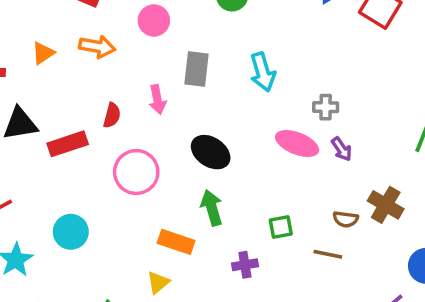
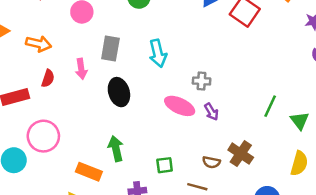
orange arrow: (97, 47) -> (39, 44), moved
black ellipse: (211, 152) -> (119, 92), moved, turned 36
pink circle: (136, 172) -> (43, 136), moved

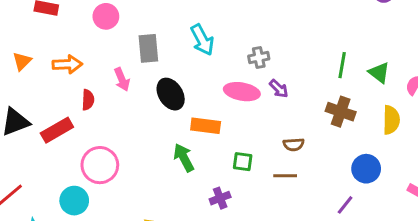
brown cross: (241, 154) -> (341, 112), moved
green square: (165, 165) -> (243, 162), turned 30
orange rectangle: (89, 172) -> (206, 126), moved

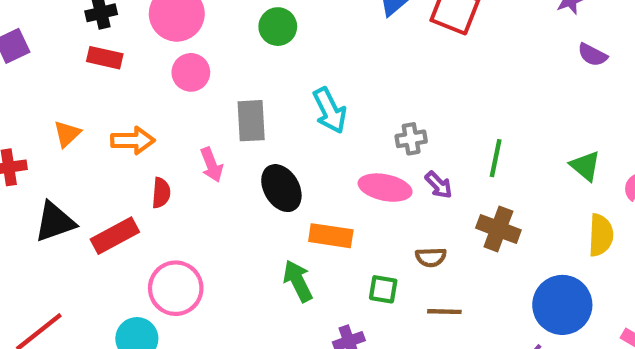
green line: (342, 65) -> (496, 158), moved
brown cross: (341, 112) -> (498, 229), moved
brown semicircle: (294, 145) -> (431, 257), moved
blue circle: (366, 169) -> (562, 305), size x1.4

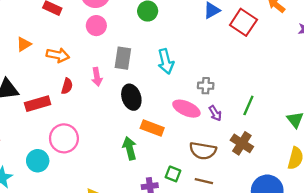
brown semicircle: (431, 257) -> (203, 151), size x1.6
green square: (383, 289) -> (173, 174), moved

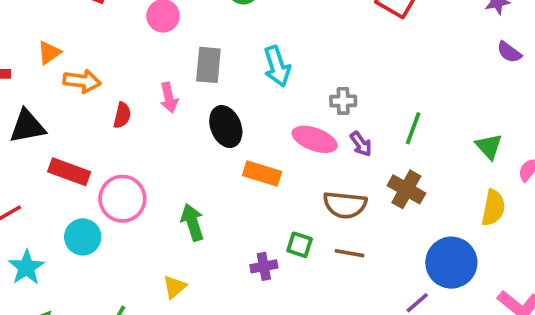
orange arrow: (58, 55) -> (82, 81), moved
red rectangle: (38, 104) -> (69, 172), moved, turned 40
green arrow: (130, 148) -> (192, 222), moved

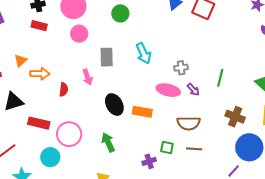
black ellipse: (226, 127) -> (114, 105), moved
brown cross: (406, 189) -> (235, 117), moved

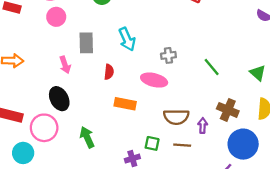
green line: (220, 78) -> (212, 67), turned -54
red semicircle: (64, 89) -> (109, 72), moved
purple arrow: (193, 90) -> (203, 126), moved, turned -136
black ellipse: (114, 105) -> (59, 99), moved

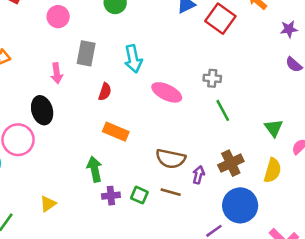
gray cross: (168, 55) -> (212, 78), moved
pink ellipse: (154, 80) -> (167, 92), moved
brown cross: (228, 110) -> (231, 163), turned 30
green arrow: (87, 137) -> (95, 169), moved
green square: (152, 143) -> (139, 195), moved

